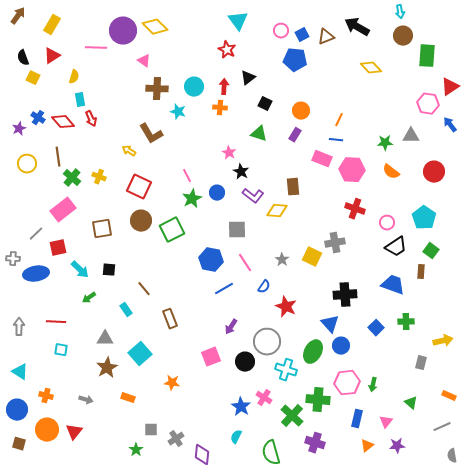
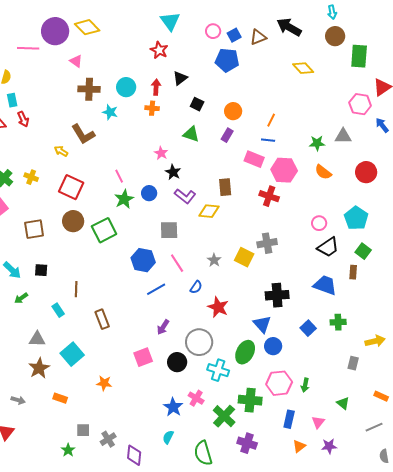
red cross: (355, 209) -> (269, 196), moved
brown line: (144, 289) -> (76, 289), turned 42

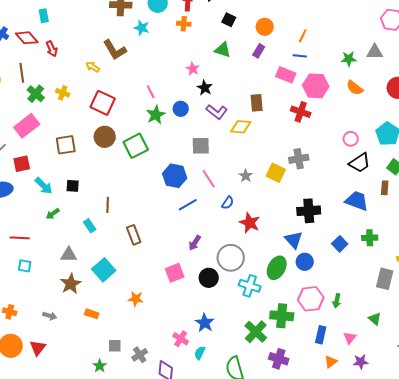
red arrow: (23, 119) -> (52, 49), moved
gray rectangle: (353, 363) -> (385, 279), size x1.5
pink cross: (196, 398) -> (181, 339), moved

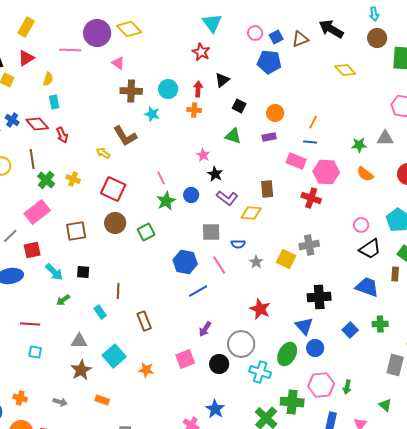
purple rectangle: (259, 51) -> (269, 137), turned 48
green square: (136, 146) -> (146, 232), size x0.7
blue semicircle: (228, 203) -> (238, 244), moved, turned 56
orange star: (136, 299) -> (146, 370), moved

